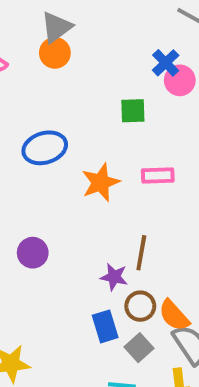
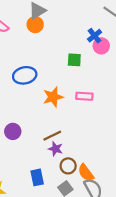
brown line: (141, 253) -> (52, 136), moved, turned 48
blue rectangle: (105, 326) -> (37, 177), moved

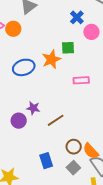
orange circle: (35, 25) -> (13, 29), moved
blue cross: (95, 36) -> (77, 17), moved
orange star: (53, 97) -> (51, 59), moved
purple star: (55, 149) -> (33, 108), moved

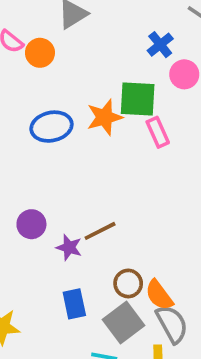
green square: (68, 48) -> (138, 99), size x1.5
pink rectangle: (81, 80) -> (158, 132), moved, turned 63
purple star: (33, 108) -> (69, 247), moved
gray square: (73, 168) -> (123, 322), size x1.5

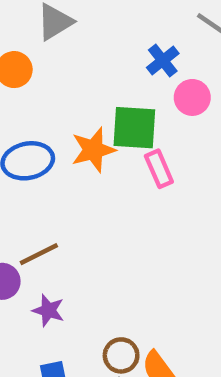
brown line: (100, 231) -> (39, 254), moved

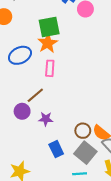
green square: (134, 128) -> (49, 27), moved
pink rectangle: (159, 169) -> (50, 68), moved, turned 42

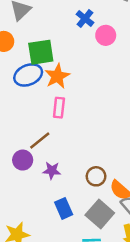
green square: (49, 27) -> (41, 52), moved
blue ellipse: (20, 55) -> (28, 75), moved
brown circle: (83, 131) -> (96, 176), moved

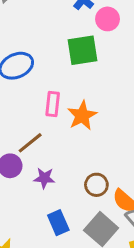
green square: (41, 52) -> (82, 50), moved
orange star: (57, 76) -> (82, 115), moved

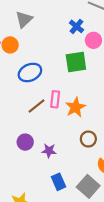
brown line: (30, 143) -> (37, 106), moved
brown circle: (96, 185) -> (88, 139), moved

